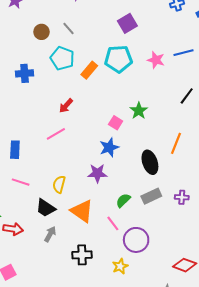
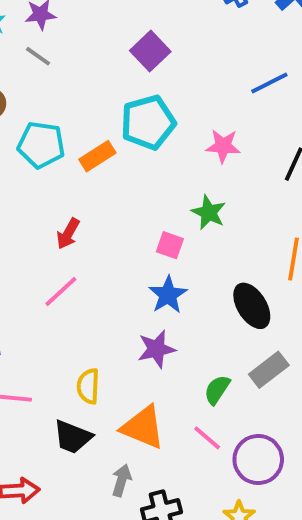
gray line: (68, 28) -> (38, 56), moved
pink star: (156, 60) -> (223, 146), moved
orange rectangle: (89, 70) -> (97, 156), turned 30
gray arrow: (50, 234) -> (122, 480), moved

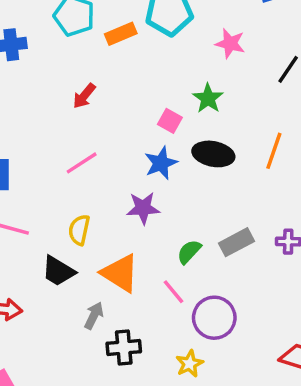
pink line: (61, 292) -> (82, 163), moved
black ellipse: (252, 306) -> (213, 154), moved, turned -57

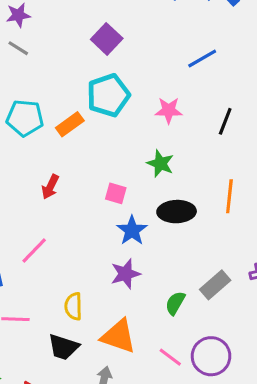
pink square: (170, 121) -> (116, 193), moved
pink line: (82, 163) -> (34, 250), moved
pink line: (174, 292) -> (170, 357), moved

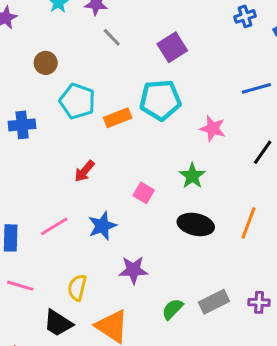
gray line: (18, 48) -> (112, 37), moved
blue star: (132, 230) -> (102, 226), moved

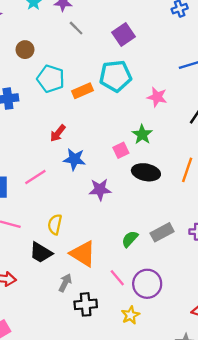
pink square: (144, 193) -> (121, 150), moved, turned 35
blue star: (102, 226) -> (74, 159), moved, turned 30
purple star: (133, 270) -> (100, 190), moved

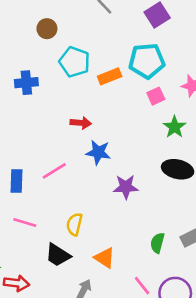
red arrow: (58, 133) -> (81, 123), turned -126
pink square: (121, 150) -> (156, 96), moved
green semicircle: (130, 239) -> (157, 243), turned -30
orange triangle: (83, 254) -> (105, 258), size x0.7

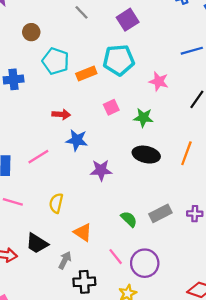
pink square: (156, 96) -> (111, 107), moved
green star: (175, 127) -> (143, 118), turned -30
green semicircle: (157, 243) -> (129, 219), turned 120
black trapezoid: (58, 255) -> (37, 243), moved

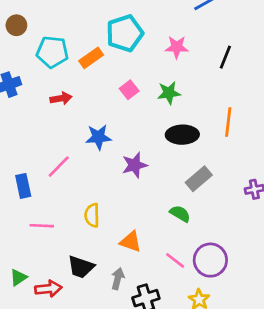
red arrow: (61, 114) -> (61, 98), moved
gray rectangle: (160, 213) -> (199, 179), moved

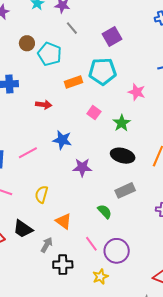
cyan pentagon: (52, 52) -> (50, 54), moved
pink square: (129, 90) -> (94, 113), turned -32
green star: (169, 93) -> (122, 123), turned 30

